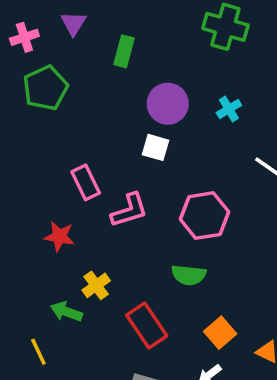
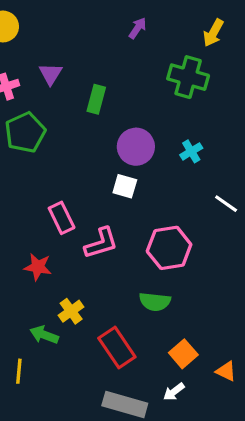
yellow line: (38, 352) -> (19, 371), turned 30

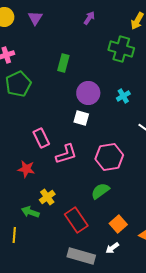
purple triangle: (50, 74) -> (35, 18), moved
green semicircle: (155, 302) -> (100, 191), turned 138

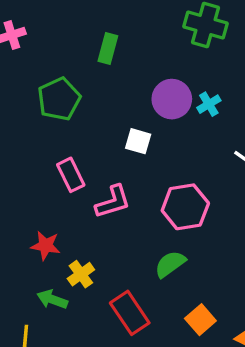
green pentagon: (18, 84) -> (59, 99), moved
purple circle: (88, 93) -> (172, 99), moved
red star: (26, 169) -> (46, 246), moved

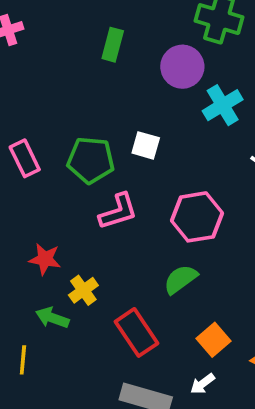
green pentagon: (59, 99) -> (91, 160), moved, turned 30
purple circle: (172, 99) -> (182, 67), moved
cyan cross: (209, 104) -> (223, 105), size x1.5
pink rectangle: (71, 175) -> (25, 158), moved

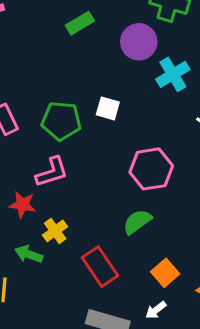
green rectangle: (113, 45) -> (80, 23), turned 44
pink L-shape: (118, 211) -> (52, 172), moved

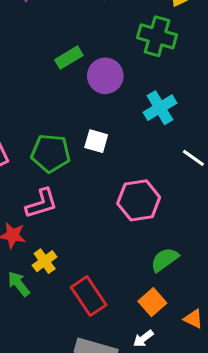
purple circle: (139, 42) -> (105, 76), moved
green semicircle: (137, 222) -> (165, 260), moved
green arrow: (29, 254) -> (19, 284), turned 32

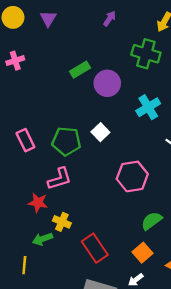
white square: (96, 141) -> (100, 132), turned 30
yellow cross: (45, 261) -> (62, 222), turned -30
green arrow: (19, 284) -> (43, 239), turned -72

